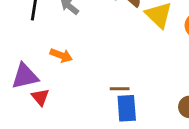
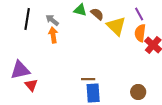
orange arrow: (61, 55) -> (53, 35), moved, turned -119

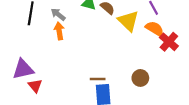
orange semicircle: (140, 33) -> (155, 29), turned 114
brown circle: (138, 92) -> (140, 78), moved

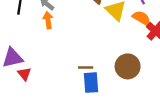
brown circle: (140, 78) -> (128, 66), size x1.5

